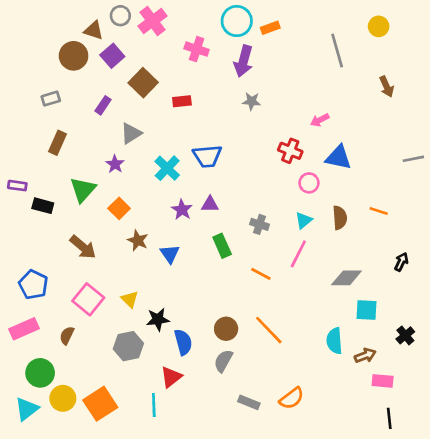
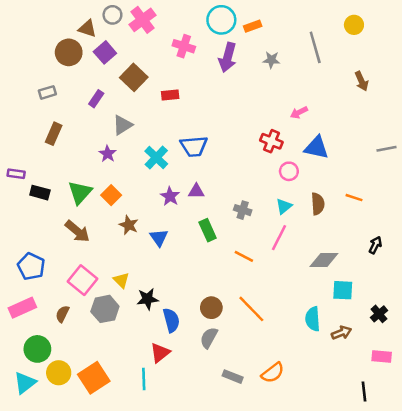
gray star: (251, 101) -> (271, 60), moved
green triangle: (83, 190) -> (80, 193), moved
gray hexagon: (128, 346) -> (105, 309), moved
pink rectangle: (383, 381) -> (382, 356), moved

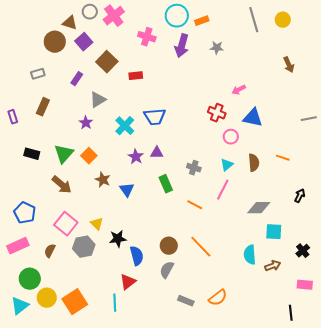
gray line: (315, 47) -> (254, 20), moved
purple rectangle: (16, 174) -> (13, 117), moved, turned 64

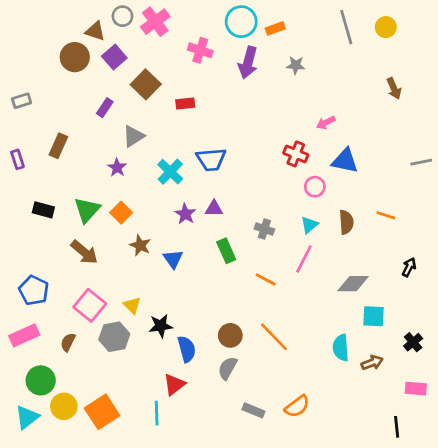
gray rectangle: (38, 74) -> (22, 101), moved

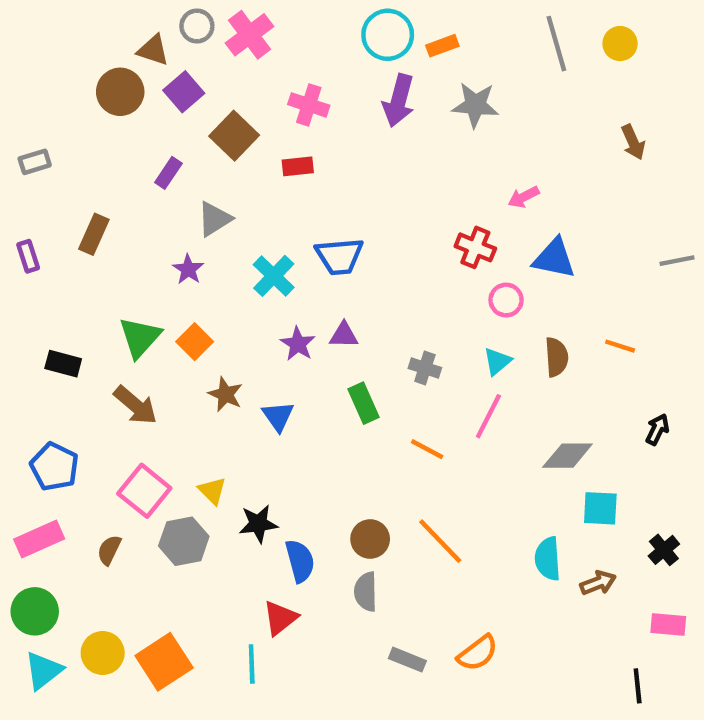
pink cross: (200, 50) -> (309, 105), moved
gray star: (296, 65) -> (475, 105), size x1.5
black rectangle: (43, 210) -> (63, 364), moved
gray semicircle: (228, 368) -> (366, 592), turned -30
green circle: (41, 380) -> (35, 611), moved

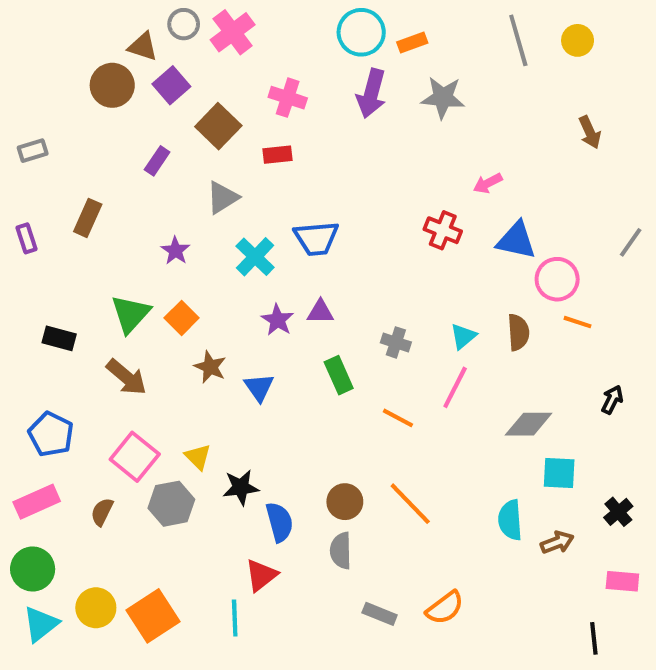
gray triangle: (214, 219) -> (222, 198), moved
gray line: (677, 261) -> (631, 242), turned -44
pink circle: (506, 300) -> (557, 279), moved, size x1.4

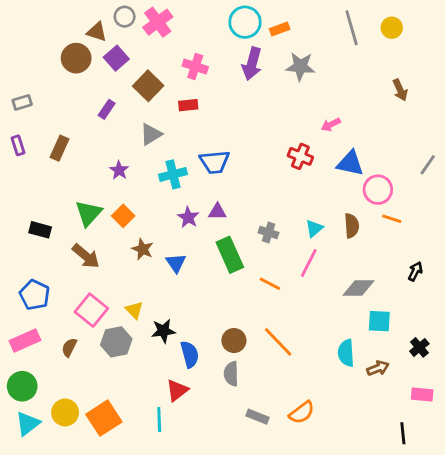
purple rectangle: (26, 238) -> (18, 145), moved
cyan cross: (255, 257) -> (173, 174), turned 32
green rectangle: (339, 375) -> (230, 255), size x1.4

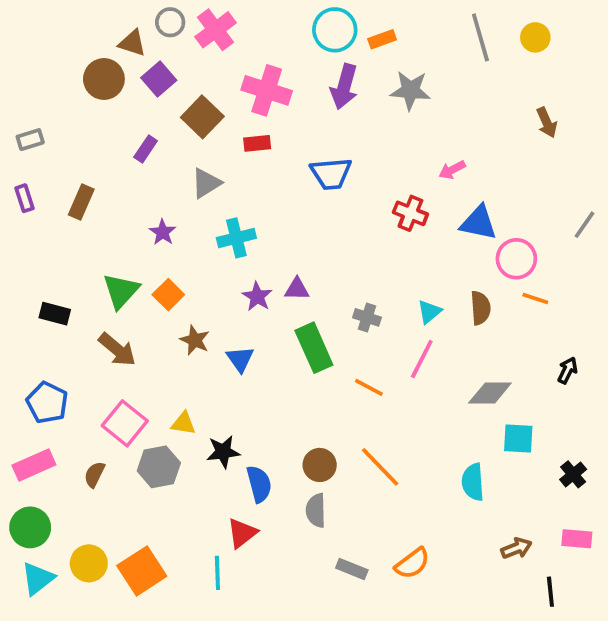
pink cross: (195, 66) -> (267, 90), size x1.4
blue trapezoid: (215, 162) -> (331, 174), moved
yellow triangle: (134, 310) -> (183, 423), turned -36
brown arrow: (378, 368) -> (516, 548), moved

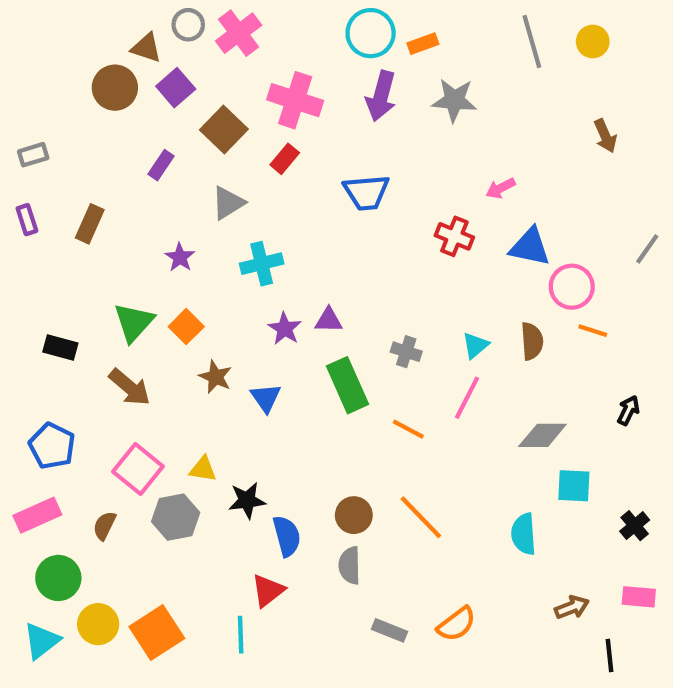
red rectangle: (257, 143) -> (285, 159), turned -44
green circle: (30, 527) -> (58, 578), moved

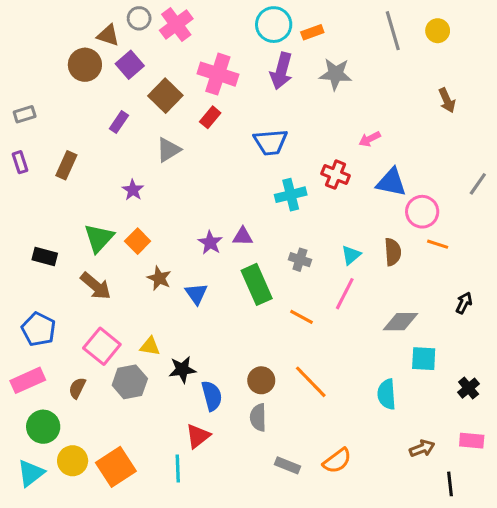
cyan cross: (262, 264) -> (291, 195), moved

